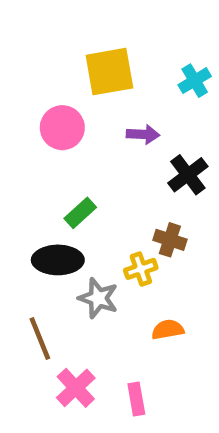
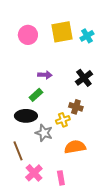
yellow square: (109, 72) -> (62, 32), moved
pink circle: (62, 128) -> (28, 35), moved
purple arrow: (143, 134) -> (45, 75), moved
orange semicircle: (168, 330) -> (75, 147), size x1.5

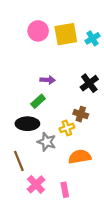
pink circle: (28, 35) -> (38, 31), moved

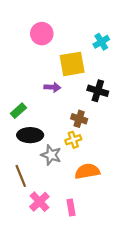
yellow square: (66, 34) -> (72, 64), moved
black cross: (89, 83) -> (98, 91), turned -36
green rectangle: (38, 101) -> (18, 111), moved
brown cross: (81, 114) -> (79, 119), moved

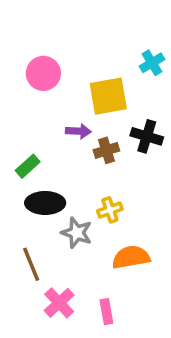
pink circle: (42, 34) -> (43, 73), moved
brown cross: (79, 119) -> (106, 150), moved, turned -35

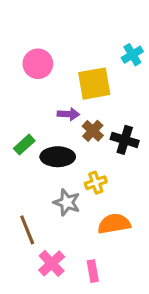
black cross: (147, 136) -> (125, 140), moved
brown cross: (106, 150) -> (93, 131), turned -30
black ellipse: (45, 203) -> (58, 157), moved

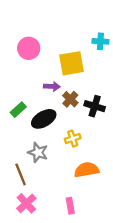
cyan cross: (132, 55) -> (100, 41), turned 35
black ellipse: (58, 157) -> (44, 119), turned -30
gray star: (67, 202) -> (38, 152), moved
pink cross: (52, 263) -> (26, 203), moved

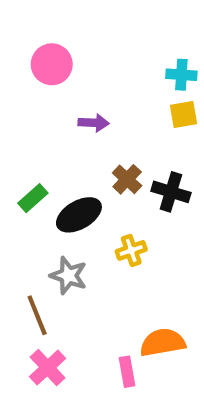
pink circle: (29, 48) -> (52, 64), moved
yellow square: (71, 63) -> (183, 114), moved, size x0.6
purple arrow: (52, 86) -> (94, 123), moved
orange semicircle: (87, 170) -> (163, 342), moved

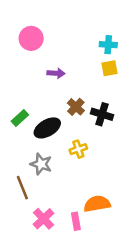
pink cross: (48, 368) -> (44, 219), moved

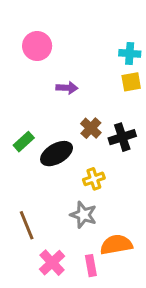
black cross: (102, 114) -> (122, 137), turned -35
gray star: (41, 164) -> (83, 215), moved

